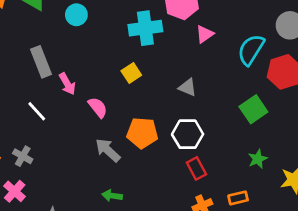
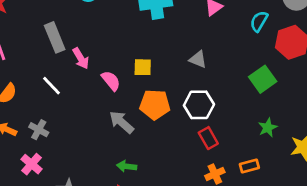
cyan semicircle: (251, 50) -> (259, 21), size x0.7
yellow square: (131, 73) -> (143, 67), moved, turned 36

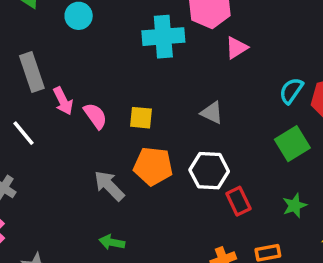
cyan semicircle: (259, 21) -> (291, 91), moved
pink semicircle: (111, 81) -> (95, 116), moved
red rectangle: (208, 138) -> (238, 201), moved

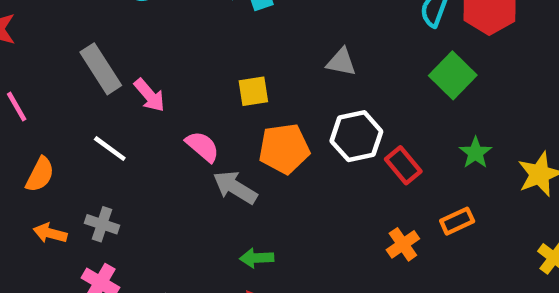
pink semicircle: (95, 116) -> (202, 146), moved

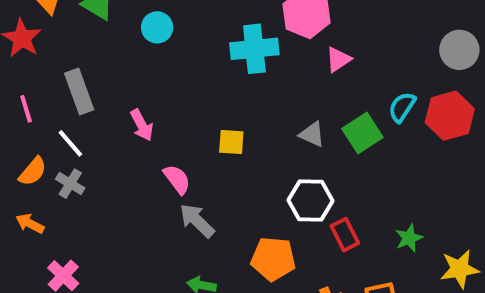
gray rectangle: (101, 69) -> (79, 92), moved
green square: (453, 75) -> (362, 133), moved
white line: (110, 149) -> (70, 143), moved
orange pentagon: (284, 149) -> (273, 259), moved
gray cross: (102, 224) -> (70, 184), moved

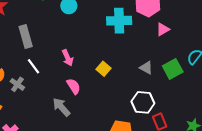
pink arrow: (142, 125) -> (68, 58), moved
yellow square: (231, 142) -> (103, 69), turned 32
white line: (70, 143) -> (34, 66), moved
gray arrow: (197, 221) -> (61, 107), moved

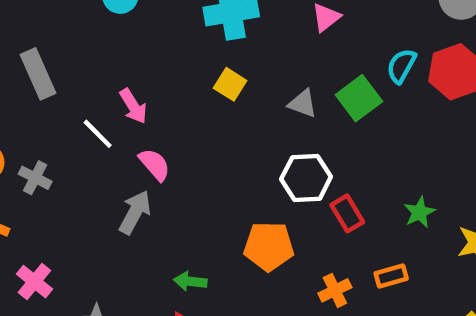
white line: (34, 66) -> (98, 134), moved
yellow square: (103, 69) -> (230, 84), moved
gray arrow: (61, 107) -> (135, 212), turned 78

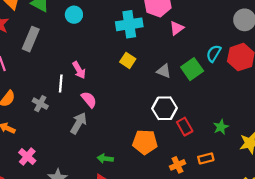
gray rectangle: (38, 74) -> (31, 39), moved, turned 45
white line: (98, 134) -> (61, 83), turned 48
gray cross: (35, 178) -> (40, 104), moved

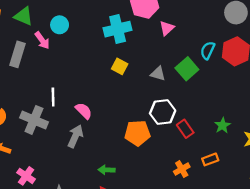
pink arrow: (79, 70) -> (42, 40), moved
gray cross: (40, 104) -> (34, 120), size x1.6
orange pentagon: (145, 142) -> (137, 133), moved

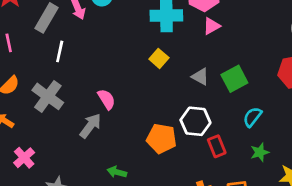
pink triangle: (167, 28) -> (212, 26), moved
cyan semicircle: (208, 50) -> (252, 117), moved
white line: (53, 97) -> (60, 51), moved

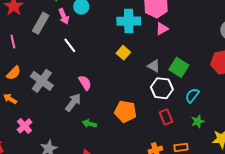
white line: (60, 51) -> (70, 45), moved, turned -49
green square: (234, 79) -> (179, 67), turned -30
white hexagon: (195, 121) -> (162, 88), moved
green arrow: (117, 172) -> (89, 124), moved

